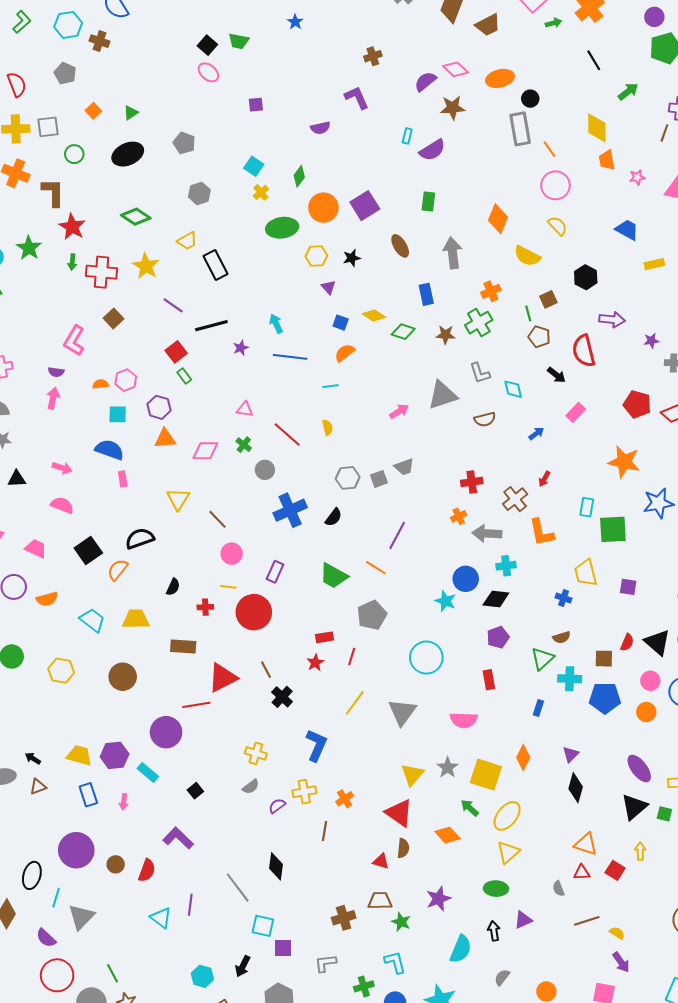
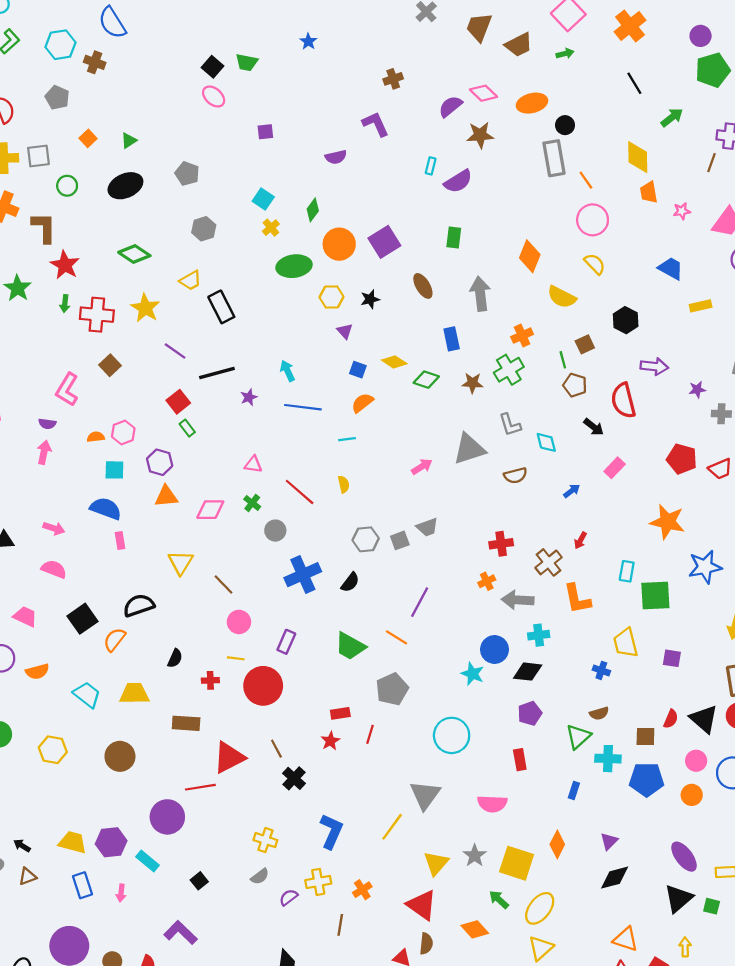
green arrow: (553, 23) -> (565, 54), moved
yellow line: (355, 703) -> (392, 827), moved
black diamond: (576, 788) -> (615, 878), turned 60

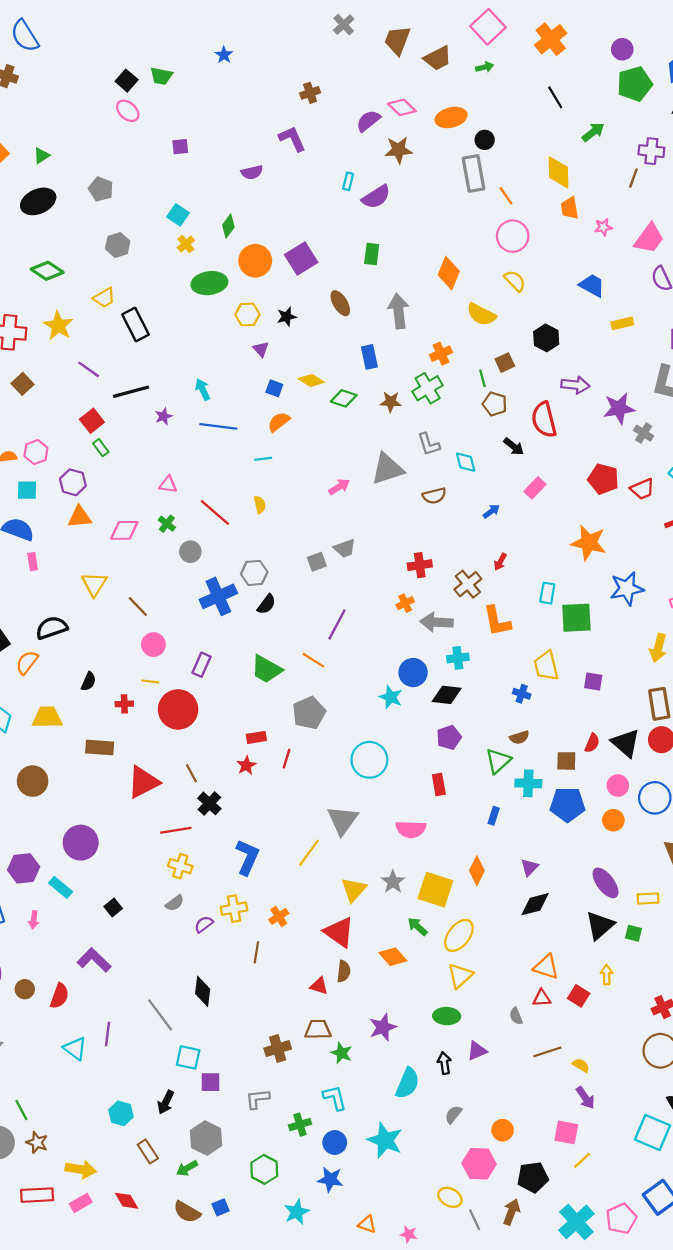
purple star: (697, 390) -> (619, 408), size x1.8
gray cross: (721, 414) -> (644, 433), turned 30
gray hexagon: (366, 539) -> (254, 573), moved
red line: (200, 787) -> (176, 830), moved

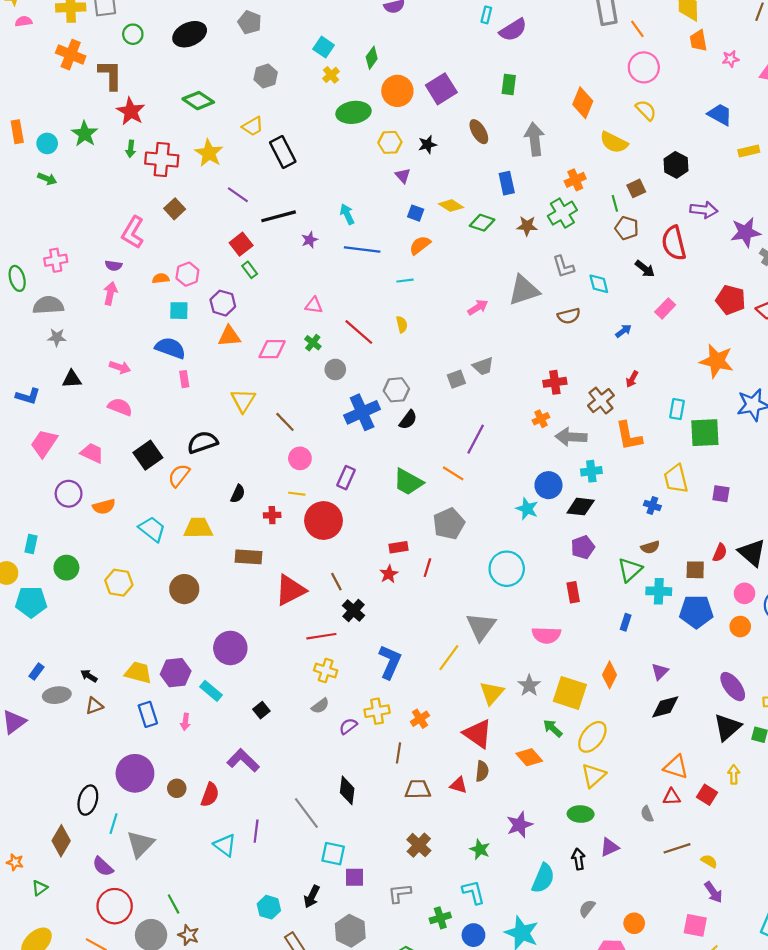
brown trapezoid: (318, 1029) -> (418, 789), moved
brown cross: (278, 1049) -> (419, 845), turned -30

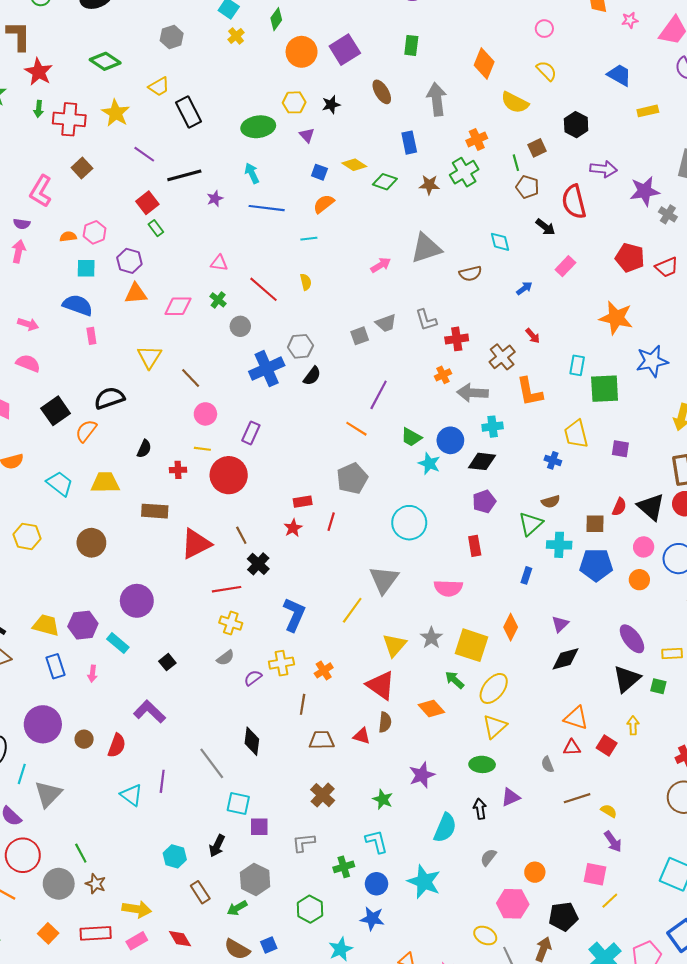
pink circle: (644, 67) -> (544, 29), size x0.6
green ellipse: (354, 112) -> (258, 127), moved
gray L-shape: (563, 267) -> (426, 320), moved
red arrow: (632, 379) -> (533, 336), turned -70
green trapezoid: (408, 482) -> (411, 437), moved, size x0.7

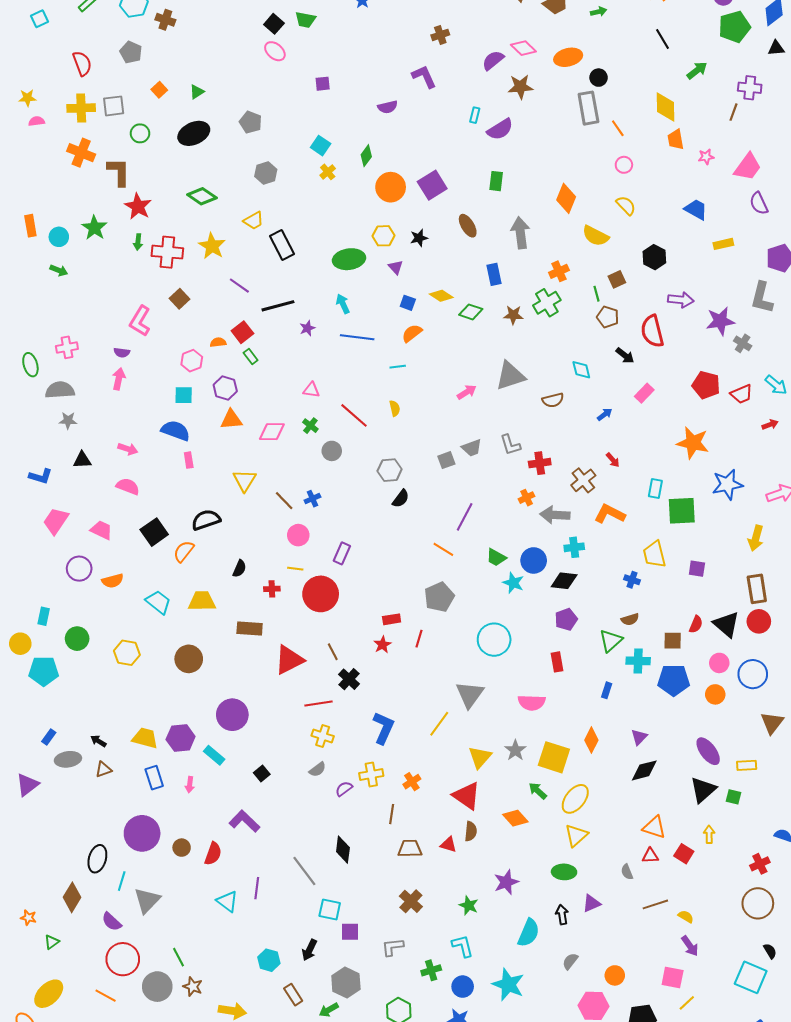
orange semicircle: (68, 237) -> (218, 342), moved
blue cross: (267, 369) -> (312, 499), moved, size x0.5
orange L-shape: (530, 392) -> (610, 514), turned 128

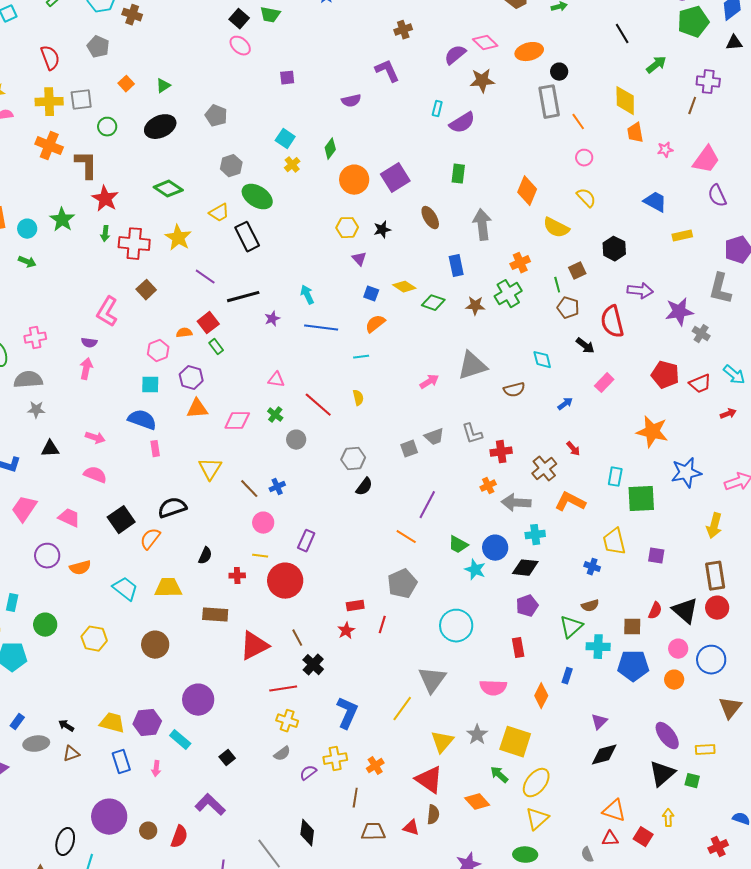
green ellipse: (349, 259) -> (257, 197), moved, turned 40
orange diamond: (591, 740) -> (541, 696), moved

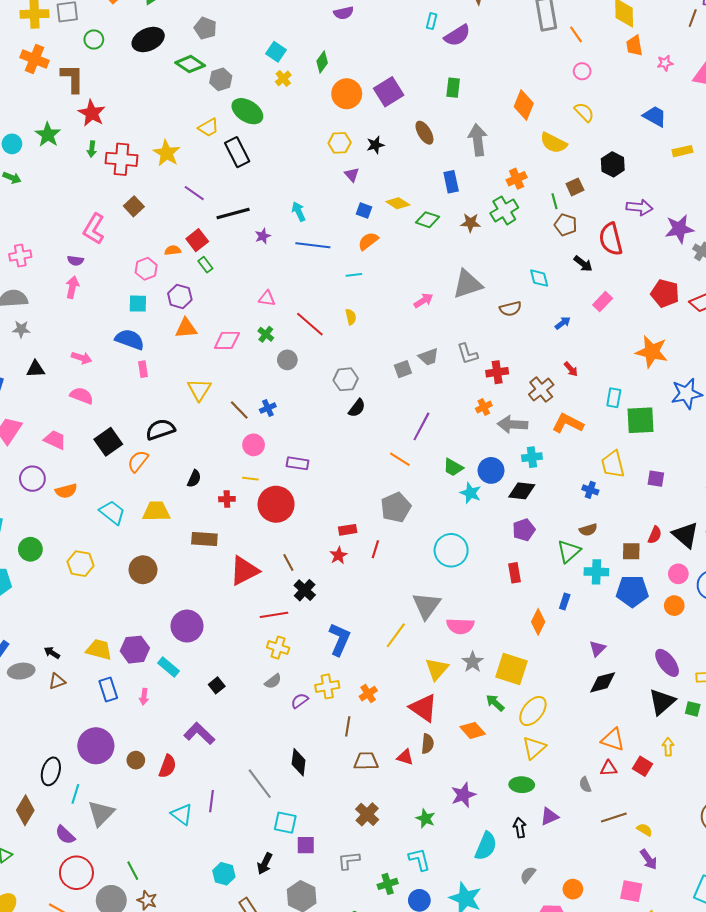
green diamond: (168, 189) -> (190, 64), moved
purple rectangle: (306, 541) -> (298, 463), turned 75
pink semicircle: (493, 688) -> (460, 626), moved

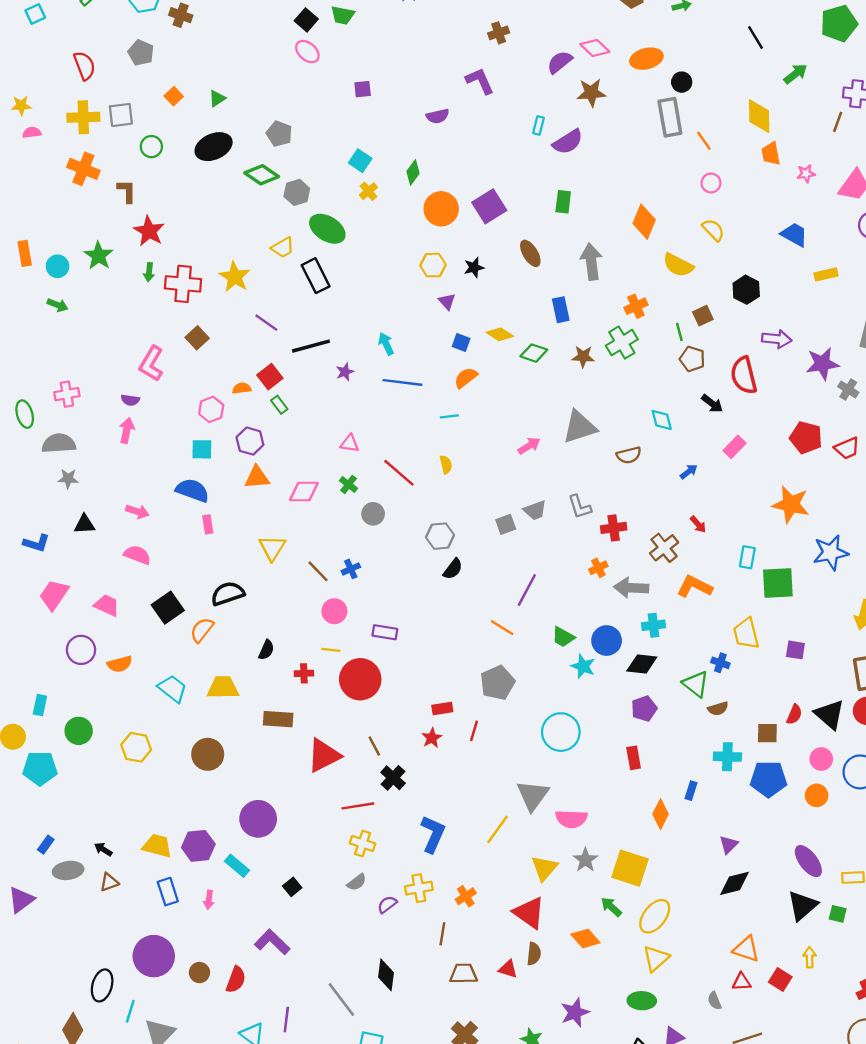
brown L-shape: (72, 78) -> (127, 191), size x0.7
green triangle: (569, 551) -> (696, 684), moved, turned -40

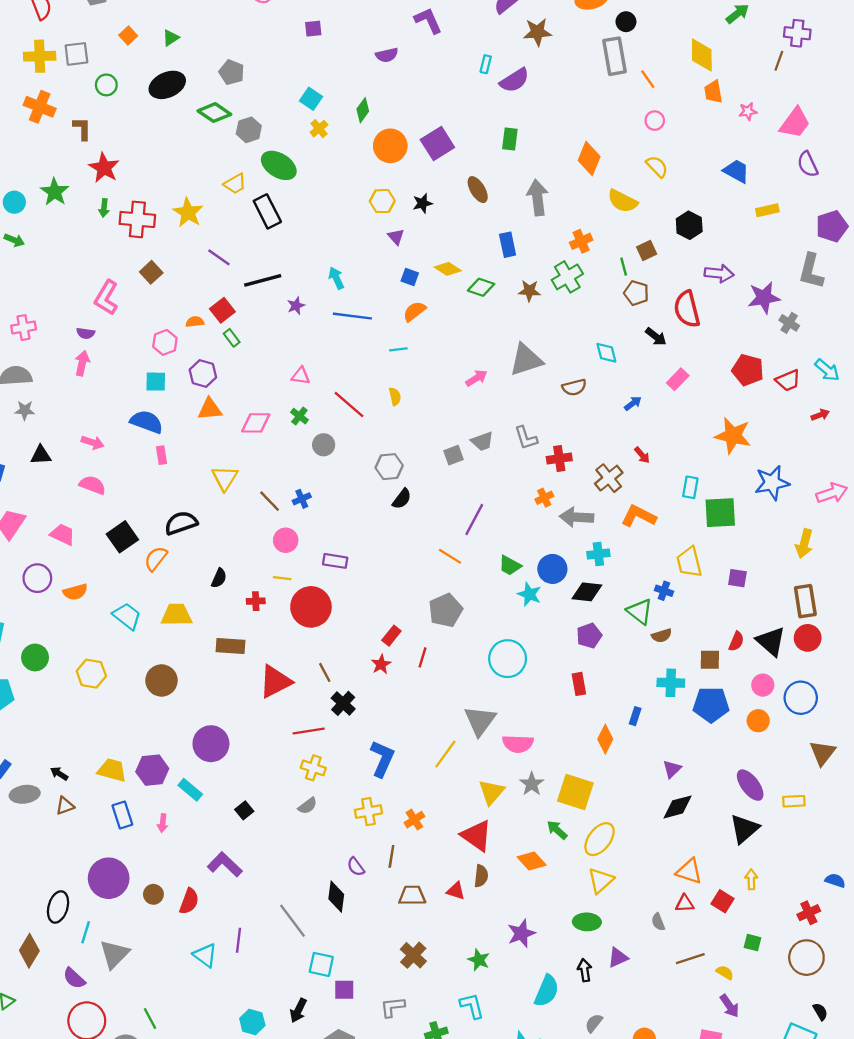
red rectangle: (442, 709) -> (391, 636), turned -42
purple semicircle: (387, 904) -> (356, 867), moved, turned -90
green square: (838, 914) -> (752, 943), moved

